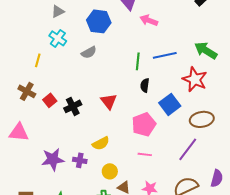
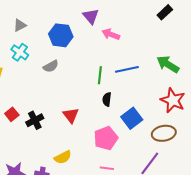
red star: (195, 79) -> (173, 100), moved

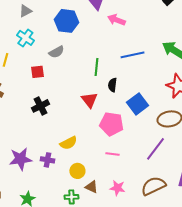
green line: (100, 75) -> (96, 67), moved
red square: (12, 114) -> (37, 72), moved, turned 32
red triangle: (71, 115) -> (89, 100), moved
pink pentagon: (106, 138) -> (111, 124), turned 30

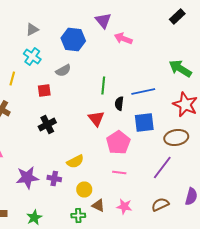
blue line: (132, 55) -> (143, 92), moved
blue square: (137, 104) -> (144, 122), turned 30
pink pentagon: (111, 124) -> (118, 142), turned 30
brown semicircle: (153, 186) -> (160, 204), size x0.7

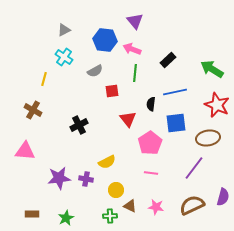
black rectangle: (177, 16) -> (168, 60), moved
pink arrow: (123, 38) -> (132, 49), moved
green line: (103, 86) -> (135, 73), moved
red square: (44, 90) -> (112, 91), moved
brown semicircle: (160, 204) -> (192, 205), size x1.4

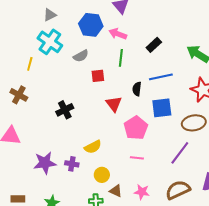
cyan cross: (64, 57) -> (50, 42), size x1.4

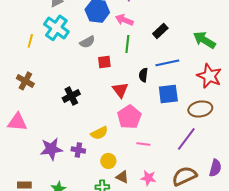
yellow line: (30, 64) -> (30, 41), moved
pink pentagon: (136, 128) -> (129, 117), moved

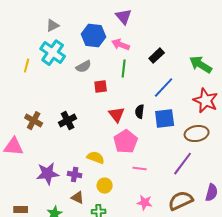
blue line: (167, 63) -> (164, 88), turned -35
black semicircle: (143, 75) -> (140, 112), moved
brown cross: (25, 81) -> (34, 121), moved
yellow semicircle: (99, 133) -> (96, 158), turned -132
brown triangle: (122, 177) -> (78, 198), moved

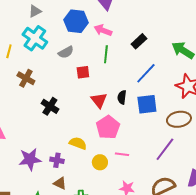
brown cross: (34, 121) -> (26, 78), moved
black cross: (68, 121) -> (50, 106), turned -30
yellow circle: (105, 186) -> (100, 162), moved

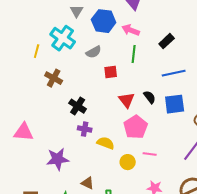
gray triangle: (35, 11) -> (77, 11), moved, turned -32
blue line: (146, 73) -> (174, 73), turned 35
black semicircle: (122, 97) -> (150, 97), turned 136
purple cross: (57, 160) -> (85, 129), moved

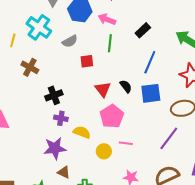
blue line: (174, 73) -> (150, 62), turned -55
black cross: (78, 106) -> (54, 95), turned 36
purple star: (58, 159) -> (55, 148), moved

